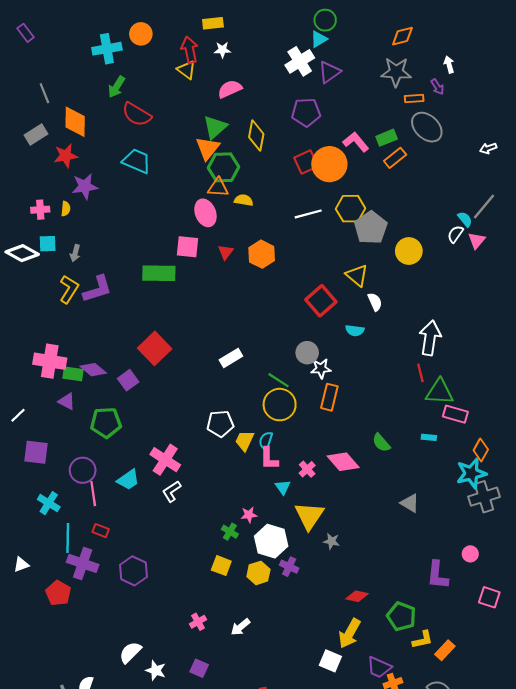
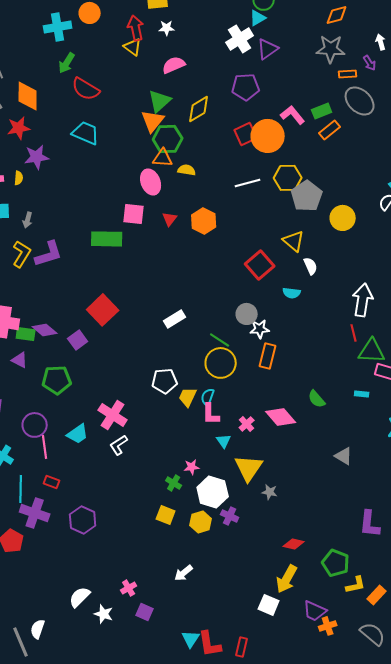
yellow diamond: (256, 136) -> (199, 109), turned 48
pink cross: (198, 622) -> (129, 588), moved

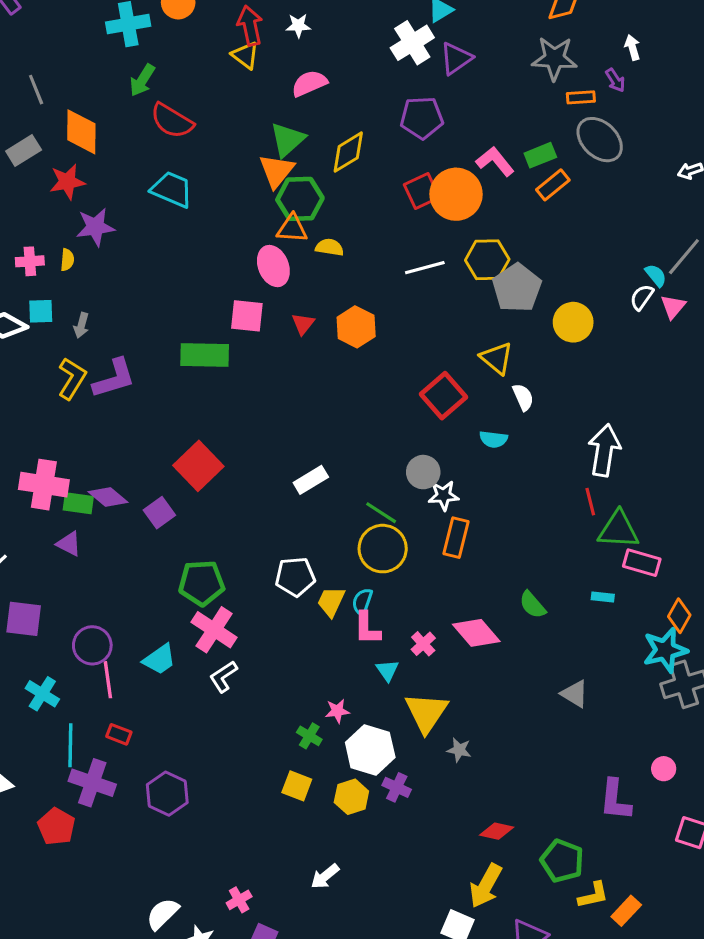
green pentagon: (57, 380) -> (202, 583), moved

